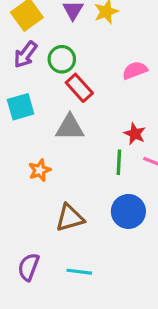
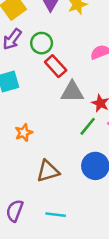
gray triangle: (70, 127) -> (72, 92), moved
green line: (119, 162) -> (88, 126), turned 36

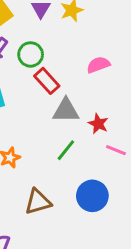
green line: (88, 126) -> (66, 150), moved

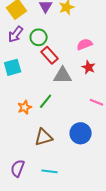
red star: (98, 124) -> (89, 67), moved
green line: (66, 150) -> (46, 101), moved

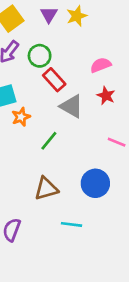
gray triangle: (63, 75) -> (71, 106), turned 30
orange star: (25, 107) -> (21, 117), moved
cyan line: (50, 171) -> (71, 224), moved

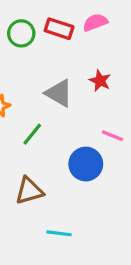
pink semicircle: (101, 65) -> (95, 22), moved
red rectangle: (54, 80) -> (59, 29), moved, turned -30
blue circle: (95, 183) -> (86, 164), moved

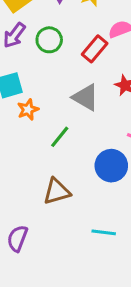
red rectangle: (59, 29) -> (95, 49), moved, turned -68
cyan line: (59, 233) -> (104, 232), moved

